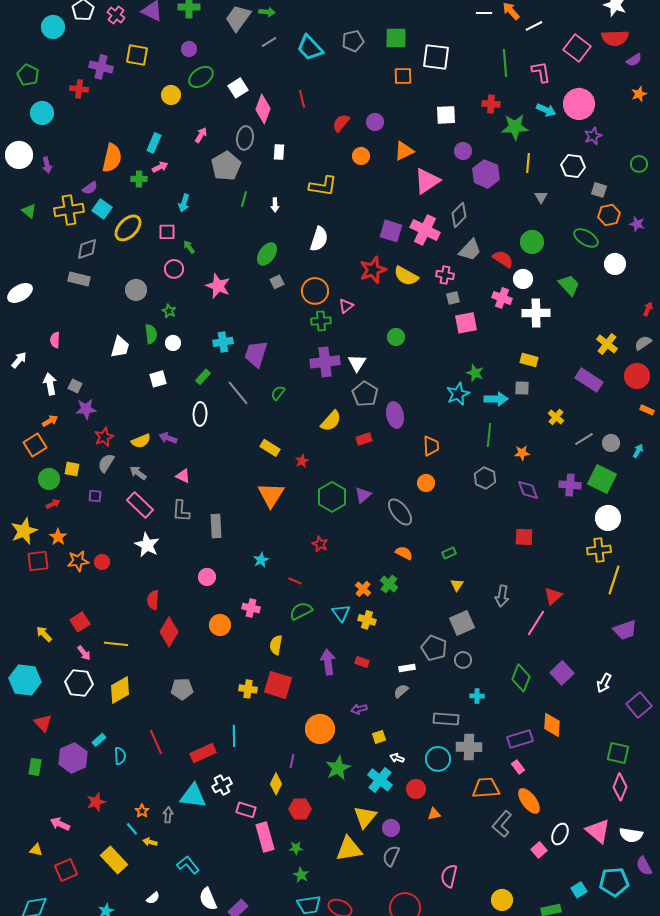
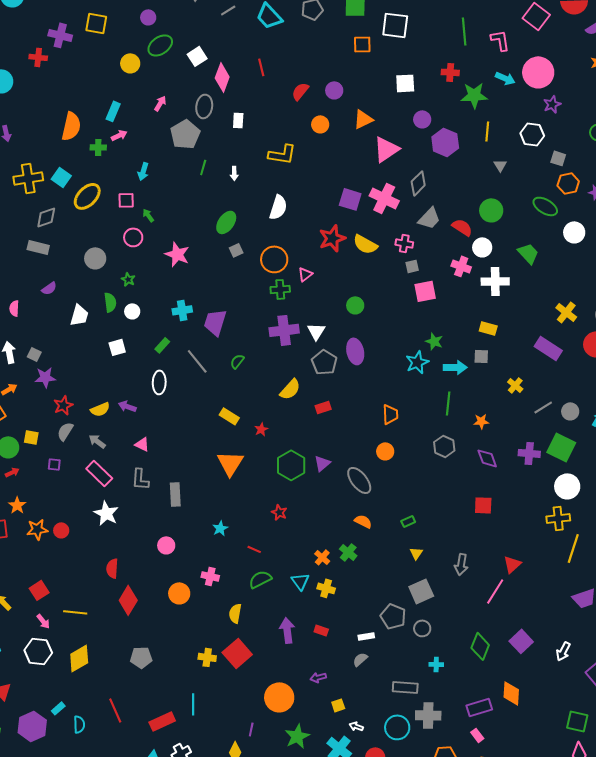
purple semicircle: (90, 188) -> (49, 288), moved
purple ellipse: (395, 415) -> (355, 351), moved
red square: (278, 685) -> (237, 653), turned 32

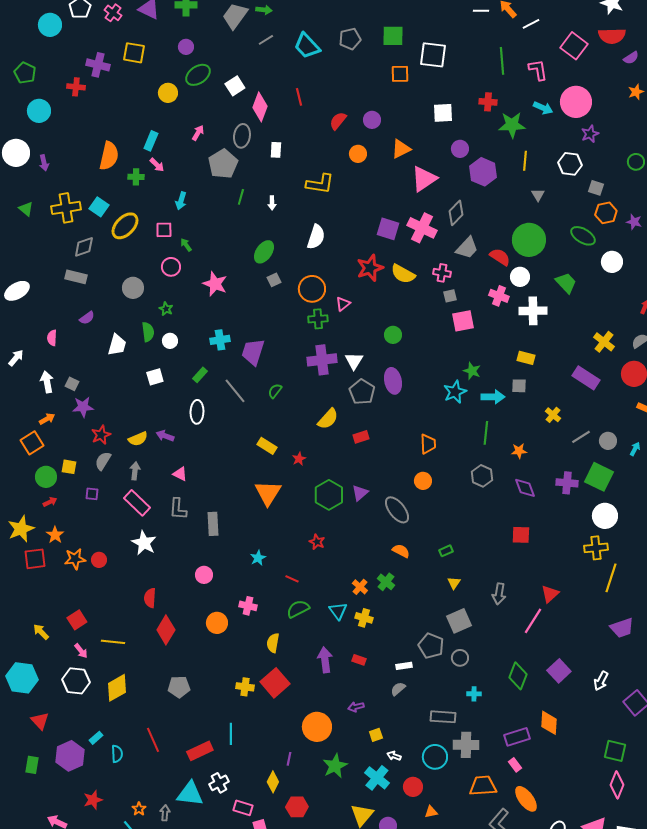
pink arrow: (119, 135) -> (157, 165), turned 70
green circle: (491, 210) -> (529, 240), size x1.4
gray arrow: (97, 441) -> (135, 471), turned 60

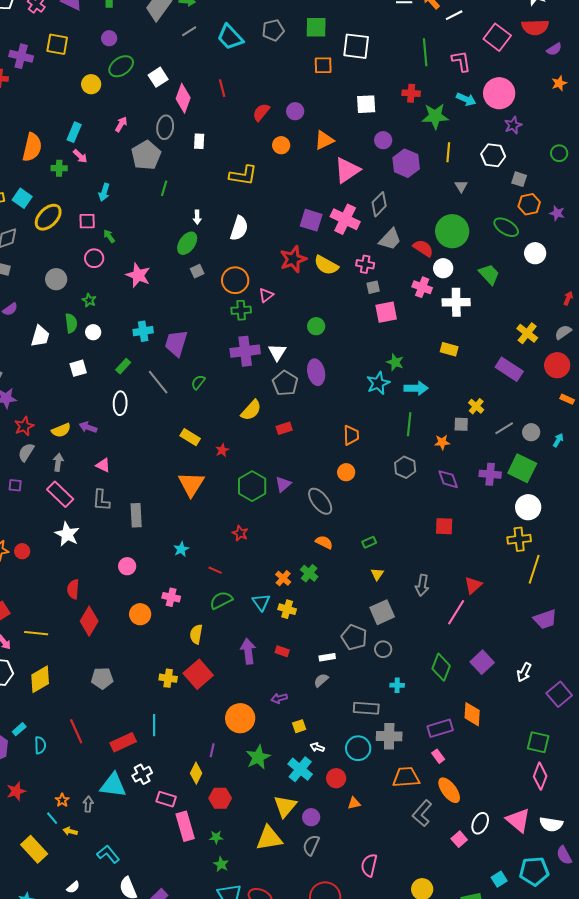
white arrow: (272, 203) -> (197, 217), moved
gray square: (519, 386) -> (461, 424), moved

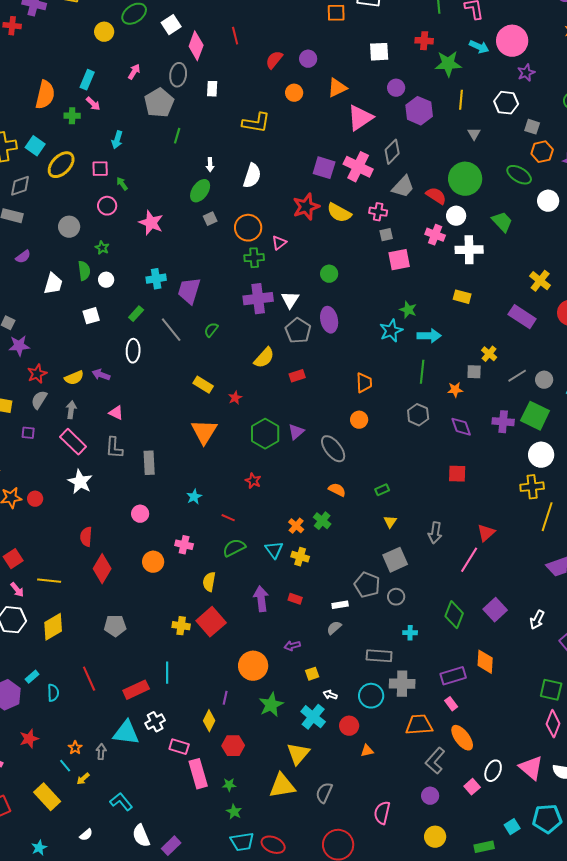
purple circle: (311, 817) -> (430, 796), moved
yellow arrow: (70, 831) -> (83, 779), turned -56

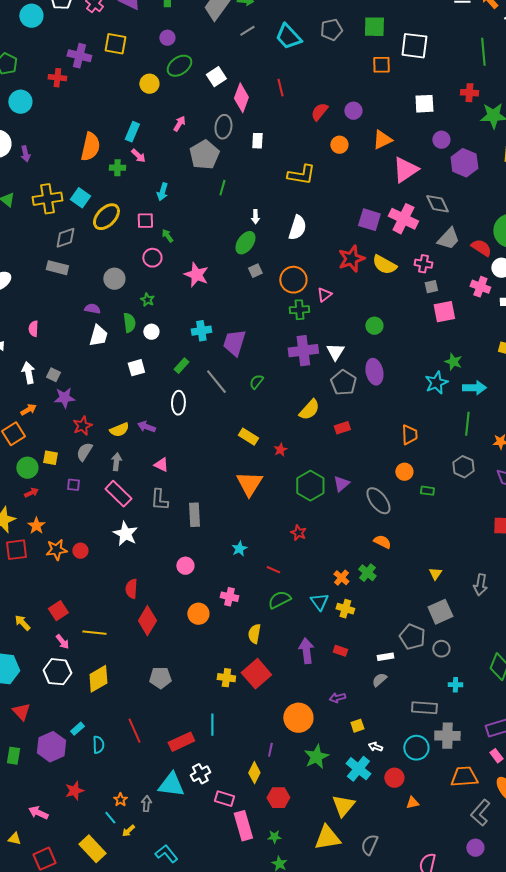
gray diamond: (392, 152) -> (437, 204), turned -70
purple semicircle: (23, 257) -> (92, 309), moved, turned -133
green rectangle: (382, 490) -> (427, 491), moved, turned 32

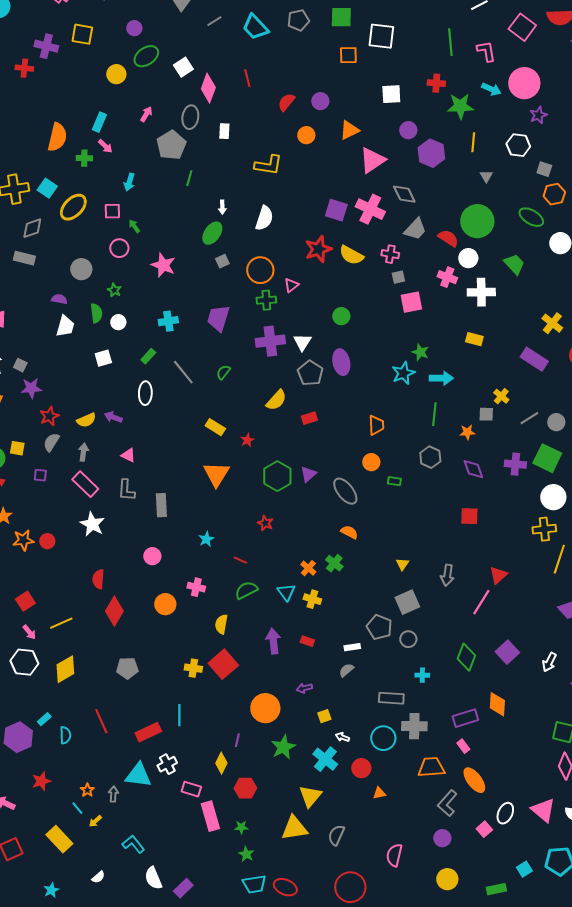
purple trapezoid: (234, 343) -> (218, 318), moved
yellow line: (94, 633) -> (61, 623), turned -30

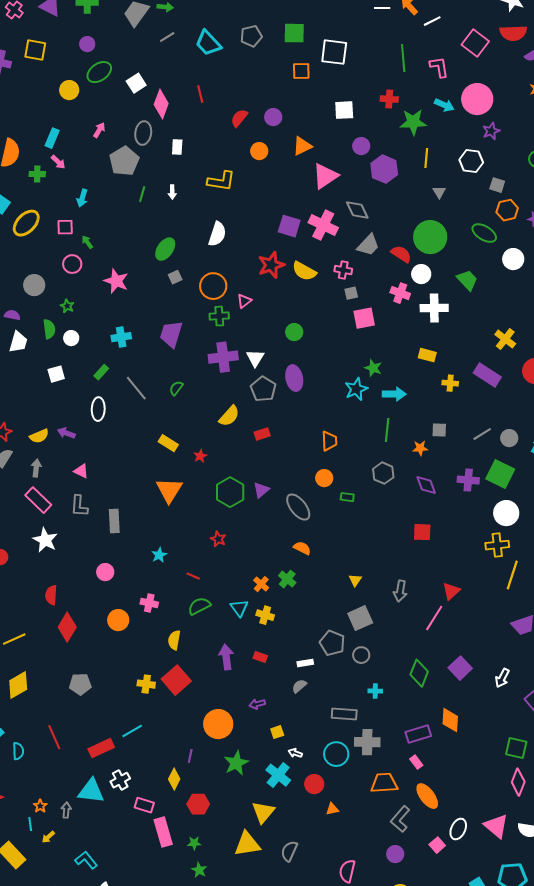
white arrow: (222, 207) -> (172, 192), moved
yellow cross: (501, 396) -> (450, 383), moved, turned -35
cyan line: (179, 715) -> (132, 731), turned 60
cyan line: (77, 808) -> (30, 824), turned 32

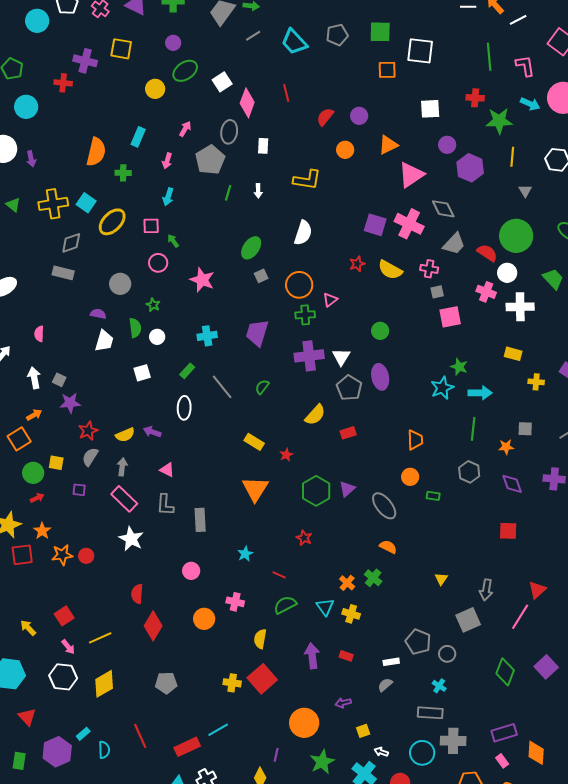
pink arrow: (58, 162) -> (167, 161), moved, turned 63
red star: (271, 265) -> (357, 264), size x0.6
gray square: (360, 618) -> (468, 620), moved
cyan cross: (375, 691) -> (439, 686), moved, turned 32
orange diamond: (450, 720) -> (536, 753), moved

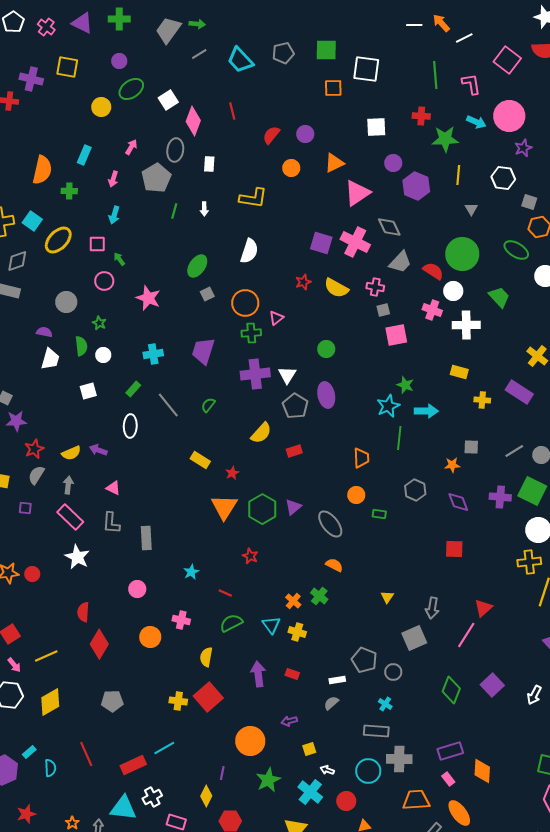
green line: (473, 429) -> (399, 438), moved
orange triangle: (255, 489) -> (224, 507), moved

